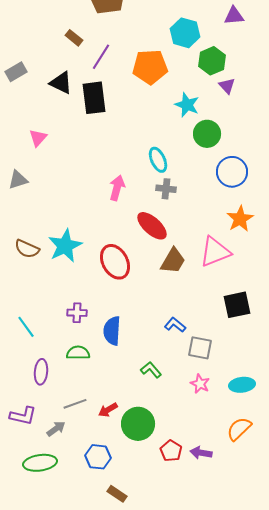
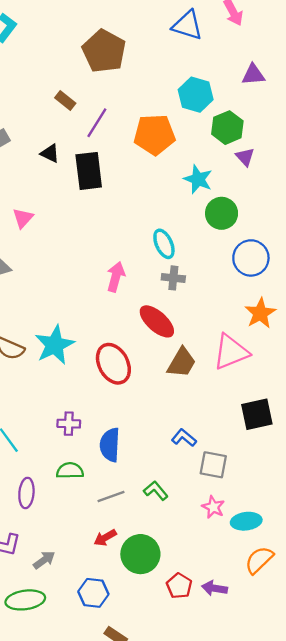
black triangle: (61, 83) -> (50, 153), size x0.7
cyan ellipse: (242, 385) -> (246, 521), moved
gray line: (75, 404) -> (111, 497), moved

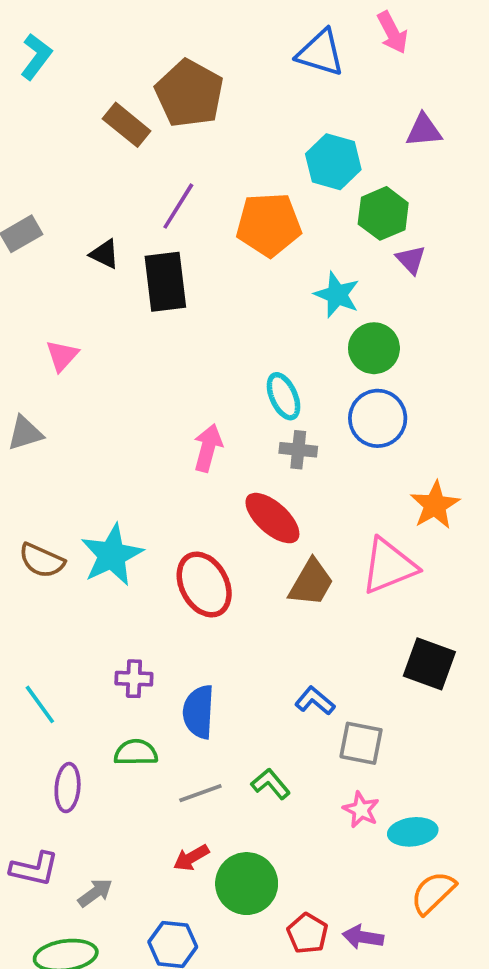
brown rectangle: (65, 100) -> (127, 125), moved, size x1.4
blue circle: (251, 258) -> (378, 418), moved
black square: (257, 414) -> (429, 664), turned 32

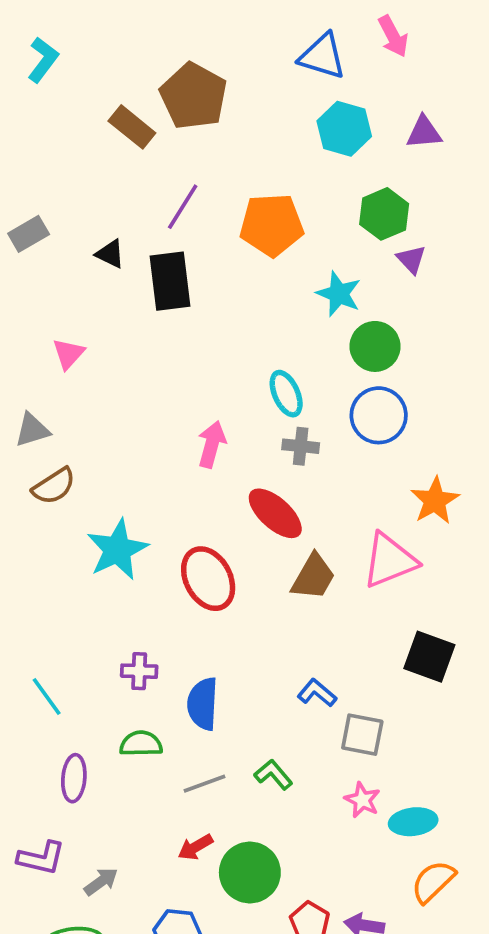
cyan hexagon: (333, 162) -> (344, 129), moved
brown semicircle: (42, 560) -> (54, 486), moved, turned -57

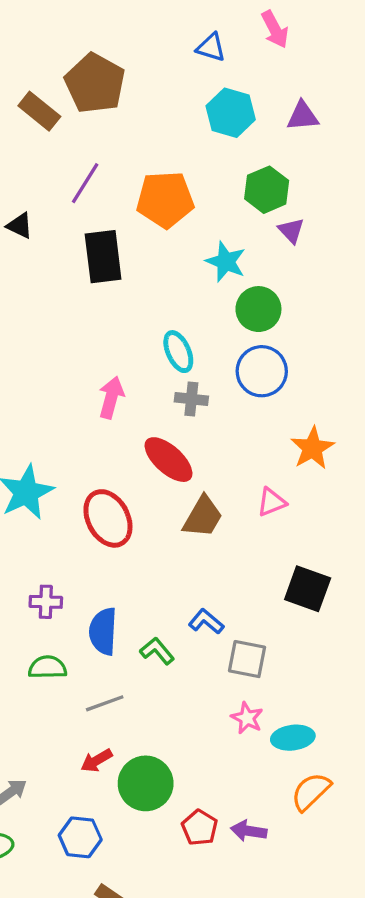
blue triangle: (322, 56) -> (211, 47), size x0.7
black rectangle: (170, 281) -> (103, 257), moved
pink triangle: (390, 560) -> (272, 502), size x0.6
green L-shape: (273, 775) -> (157, 651), moved

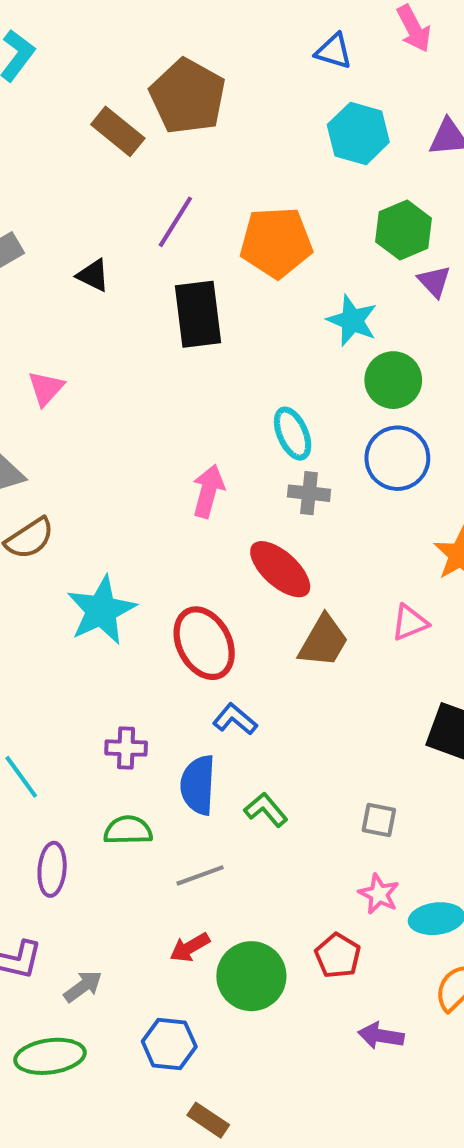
blue L-shape: (206, 621) -> (235, 719), moved
gray square: (247, 659) -> (379, 820), size x0.7
red pentagon: (200, 828) -> (338, 956), moved

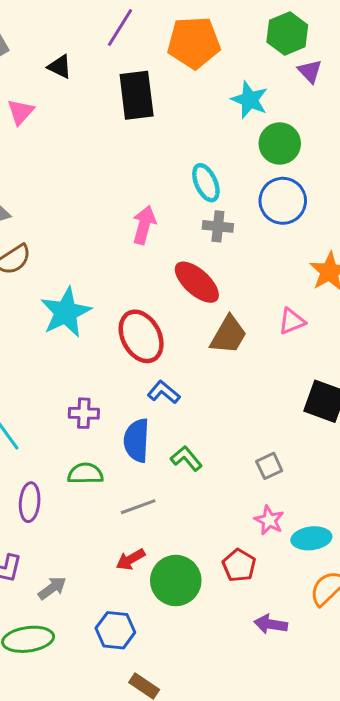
pink triangle: (46, 388) -> (21, 112), moved
gray square: (379, 820) -> (269, 466), turned -36

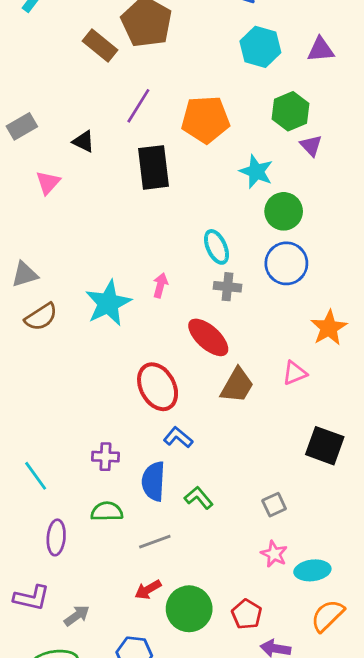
pink arrow: (144, 225) -> (160, 285), size x0.7
cyan star: (66, 312) -> (108, 303), moved
red pentagon: (239, 565) -> (247, 614), moved

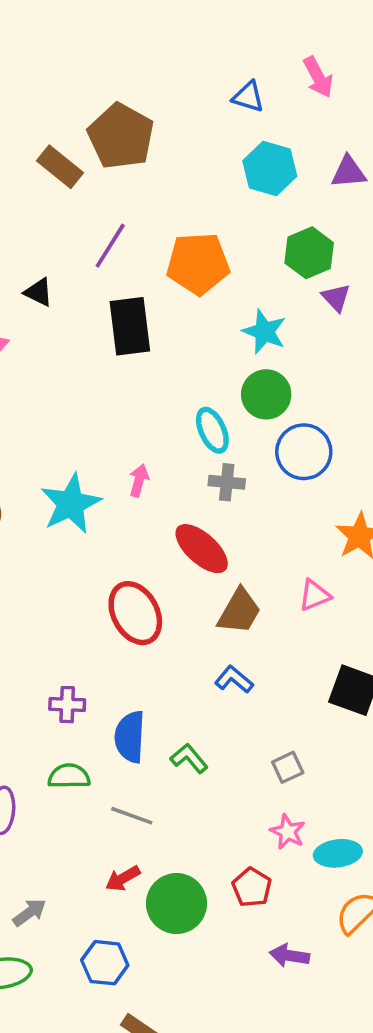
green circle: (284, 211) -> (266, 394), moved
blue L-shape: (178, 437) -> (234, 679), moved
gray line: (155, 542) -> (132, 816), turned 40
red pentagon: (247, 614) -> (252, 887), moved

